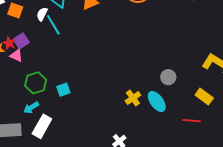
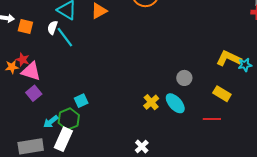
purple square: (21, 41) -> (34, 93), moved
pink triangle: (16, 56) -> (31, 71), size x1.5
green hexagon: (36, 83) -> (69, 119), moved

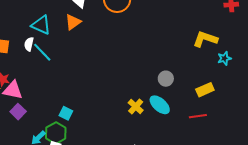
yellow L-shape: (229, 58) -> (205, 39), moved
yellow rectangle: (222, 94) -> (205, 90), turned -48
cyan square: (81, 101) -> (66, 113), turned -32

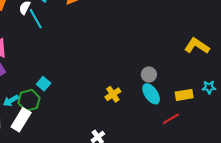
cyan star: (224, 58) -> (209, 87), moved
cyan ellipse: (160, 105) -> (151, 94), moved
red line: (198, 116) -> (171, 119), turned -36

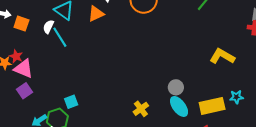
cyan square: (44, 84) -> (71, 102), turned 32
yellow rectangle: (184, 95) -> (212, 106), size x1.4

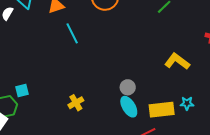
cyan line: (60, 37) -> (72, 33), moved
yellow cross: (141, 109) -> (76, 103), moved

